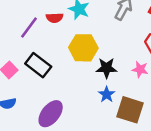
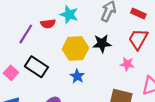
black star: (107, 68) -> (102, 43), moved
blue star: (107, 94) -> (77, 76), moved

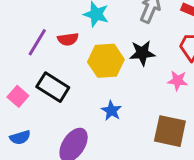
red semicircle: (48, 24) -> (68, 39), moved
blue star: (77, 76) -> (111, 111), moved

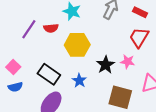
black star: (142, 53) -> (106, 65), moved, turned -30
black rectangle: (53, 87) -> (49, 74), moved
blue semicircle: (20, 137) -> (15, 87), moved

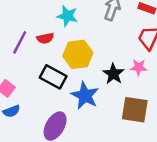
black rectangle: (49, 74) -> (53, 77), moved
blue star: (79, 81) -> (85, 96), size x1.6

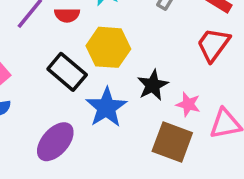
pink star: (139, 67) -> (188, 104), moved

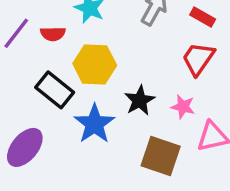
pink star: (188, 104) -> (183, 107), moved
purple ellipse: (55, 142) -> (25, 147), moved

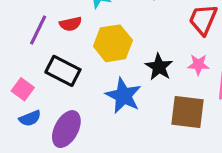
black rectangle: (55, 90) -> (63, 71), moved

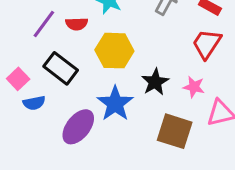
blue semicircle: (30, 118) -> (34, 103), moved
purple ellipse: (66, 129) -> (78, 127), moved

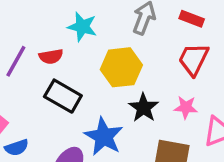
yellow hexagon: (114, 51) -> (121, 67), moved
black rectangle: (61, 68) -> (63, 96), moved

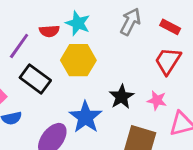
red semicircle: (51, 56) -> (49, 31), moved
yellow hexagon: (121, 67) -> (78, 60), moved
black rectangle: (63, 96) -> (35, 79), moved

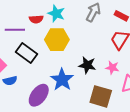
purple line: (19, 46) -> (15, 30), turned 54
black star: (122, 97) -> (87, 65), turned -30

